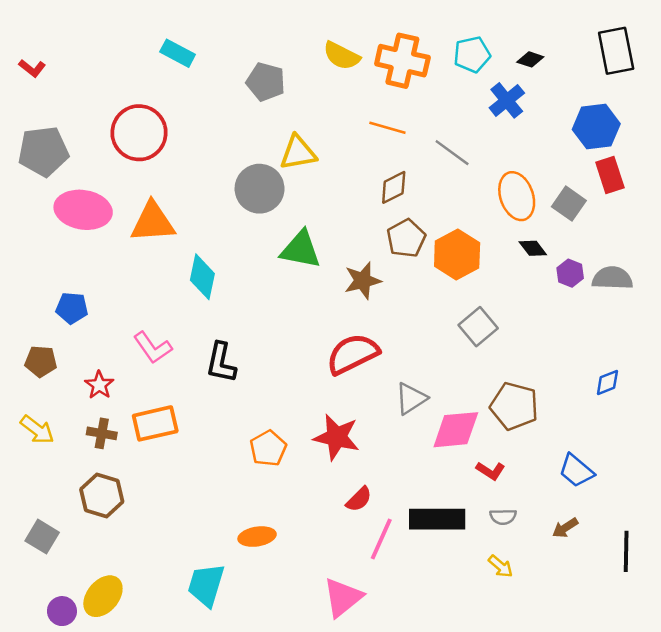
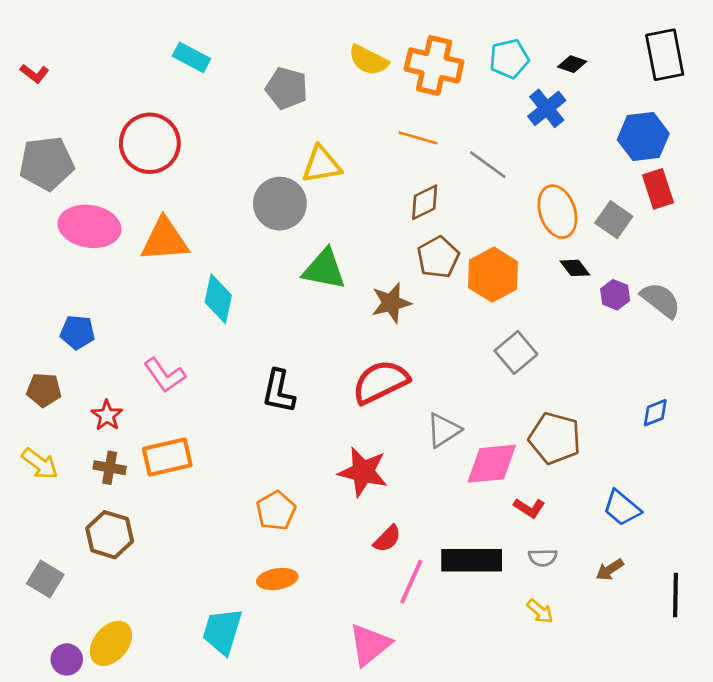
gray semicircle: (612, 278) -> (661, 300), turned 36
black L-shape: (221, 363) -> (279, 391), moved
orange pentagon: (268, 448) -> (276, 511), moved

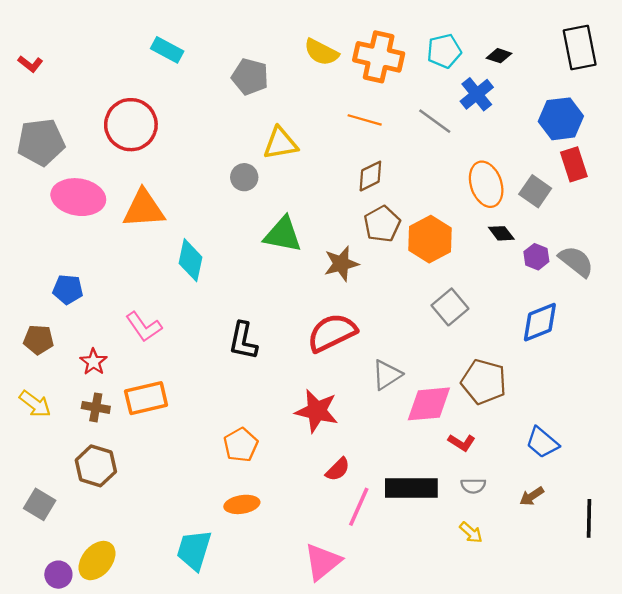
gray line: (488, 165) -> (435, 121), moved
gray circle: (280, 204) -> (244, 177), size x0.6
blue diamond: (655, 413) -> (540, 322), moved, size x1.6

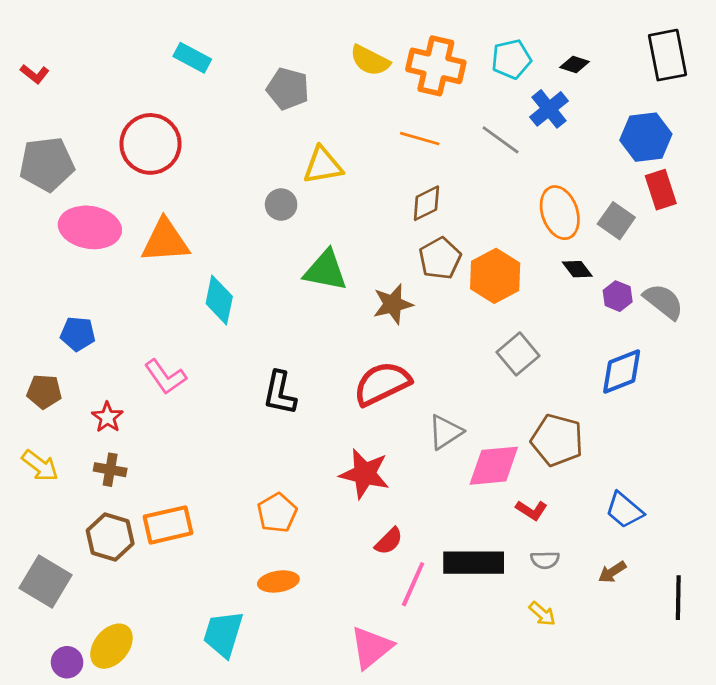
orange rectangle: (146, 398) -> (168, 525), moved
gray square: (40, 504) -> (45, 581), size x1.4

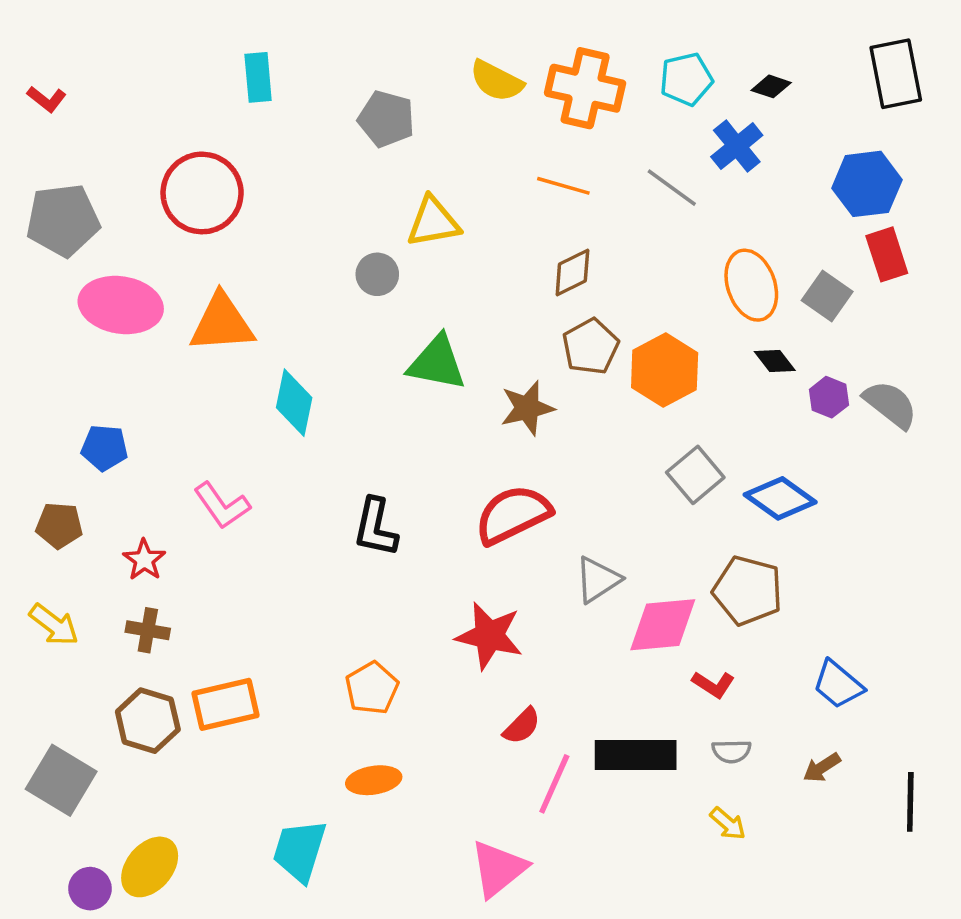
cyan rectangle: (192, 58) -> (258, 77), turned 57
blue diamond: (622, 371) -> (780, 498), moved, turned 57

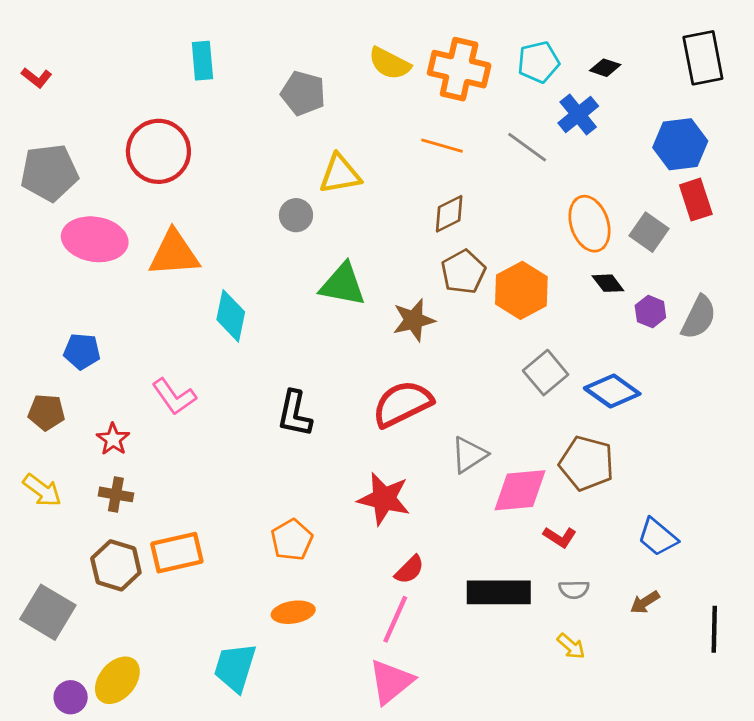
gray semicircle: (890, 404) -> (699, 317), turned 78
pink line: (554, 784) -> (395, 619), moved

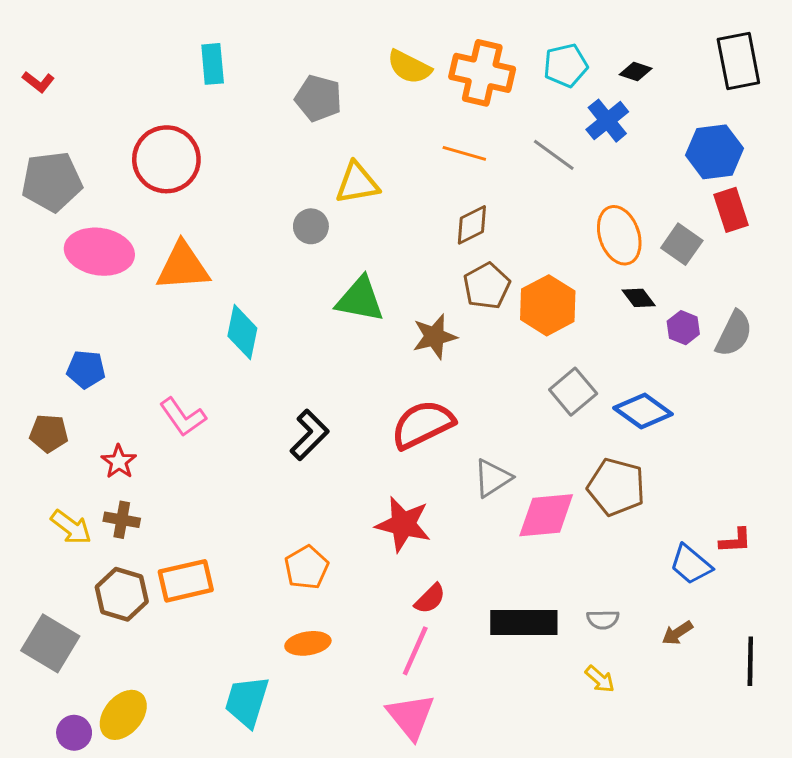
black L-shape: (295, 414) -> (309, 435), turned -147
yellow arrow: (42, 490) -> (71, 527), moved
red L-shape: (560, 537) -> (735, 541), moved, turned -36
pink triangle: (391, 682) -> (411, 716), turned -30

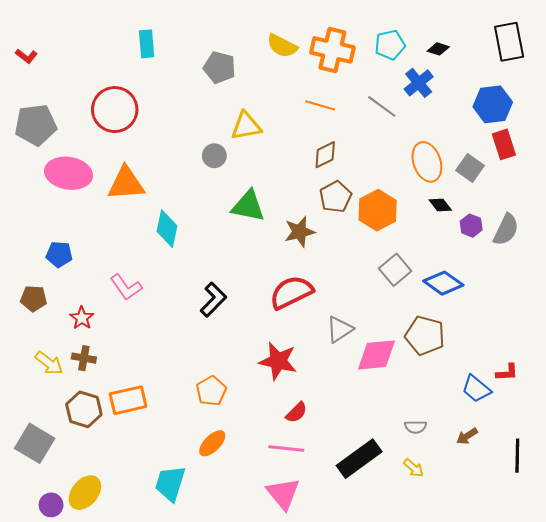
black rectangle: (524, 623) -> (359, 459), moved, turned -36
orange ellipse: (308, 643) -> (212, 443), turned -36
pink line: (415, 651) -> (286, 448), turned 72

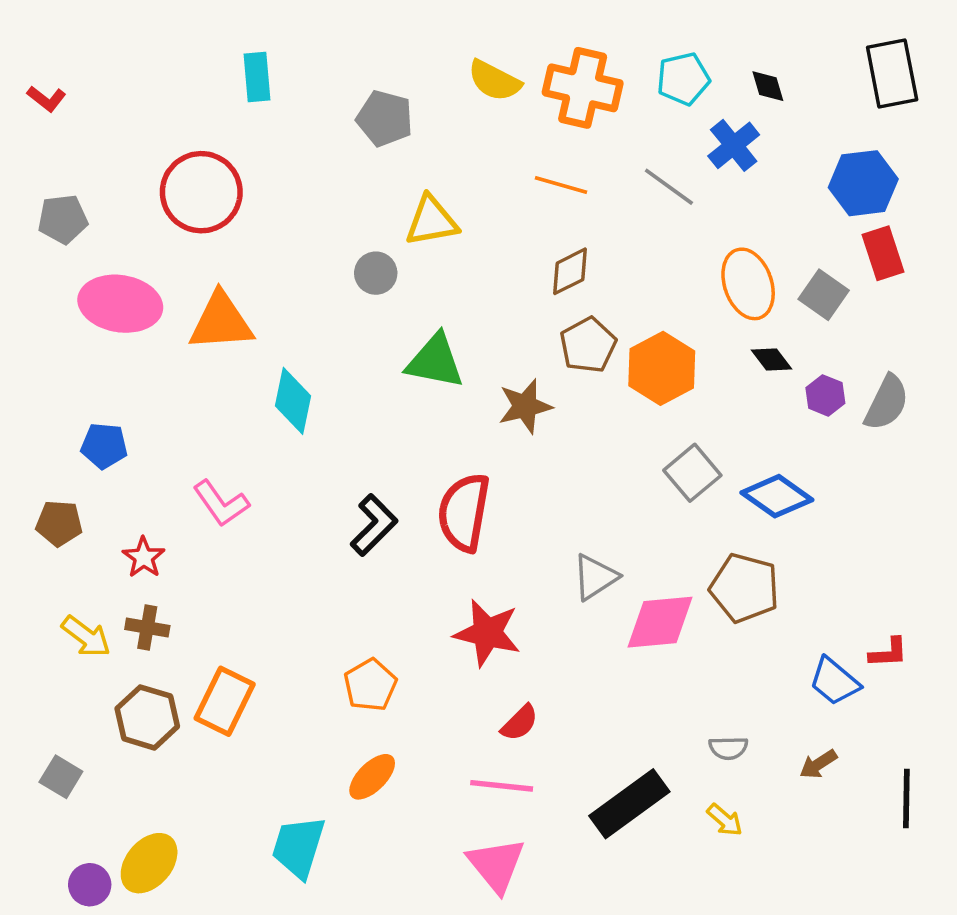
black diamond: (438, 49) -> (768, 86), turned 55
gray pentagon: (36, 125) -> (63, 219), size x0.7
red semicircle: (291, 292) -> (464, 512), moved, turned -54
orange rectangle: (128, 400) -> (225, 701), turned -51
gray square: (35, 443) -> (61, 777), size x0.6

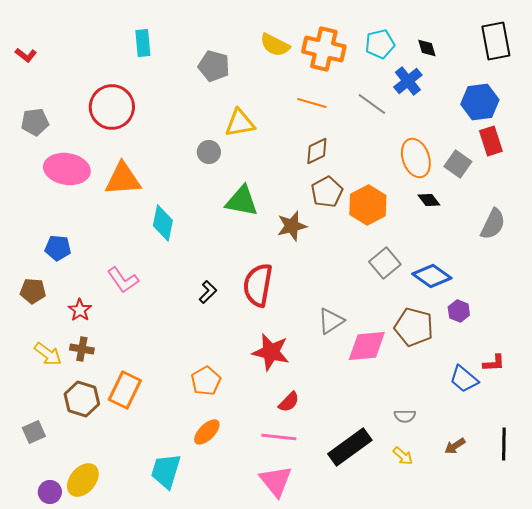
purple hexagon: (825, 395) -> (459, 311), moved
black L-shape: (374, 525) -> (208, 292), size x0.7
brown arrow: (818, 764) -> (455, 446), moved
gray square: (61, 777) -> (34, 432), turned 35

